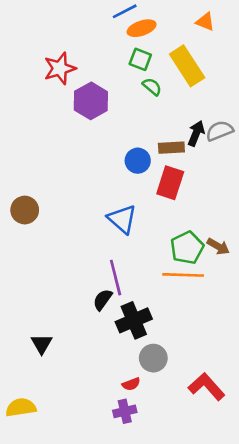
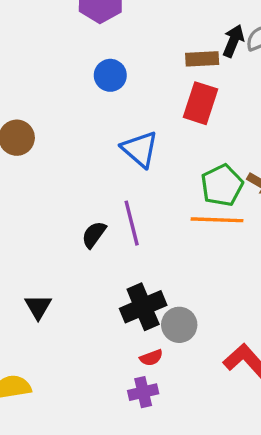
blue circle: (138, 161) -> (110, 75), moved
black semicircle: (103, 300) -> (94, 235), moved
black cross: (134, 320) -> (143, 307), moved

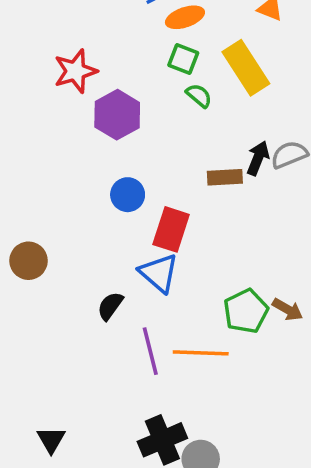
red rectangle: (201, 103) -> (171, 229), moved
orange line: (217, 220) -> (201, 353), moved
black semicircle: (94, 235) -> (110, 306), moved

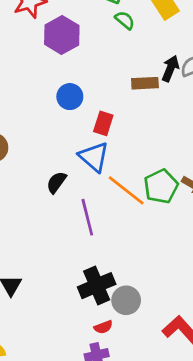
red rectangle: (171, 229) -> (103, 123), size x0.7
orange line: (201, 353) -> (126, 190), moved, turned 36

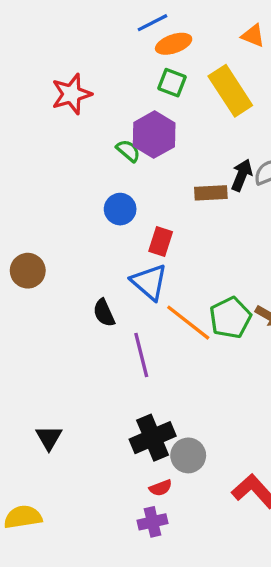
green semicircle: (125, 20) -> (128, 151), moved
purple hexagon: (62, 35) -> (154, 135), moved
black semicircle: (56, 182) -> (104, 313), turned -60

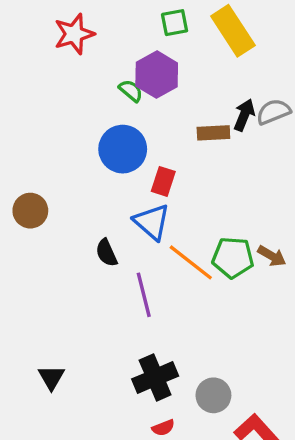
green square: (172, 83) -> (175, 23), turned -32
blue circle: (120, 209) -> (123, 149), size x1.5
green pentagon: (230, 318) -> (233, 258), turned 30
gray circle: (188, 455) -> (213, 395), moved

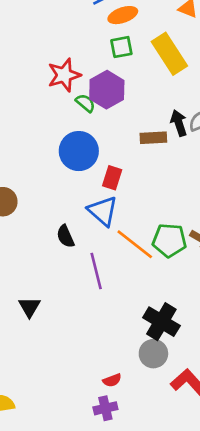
red star: (74, 34) -> (64, 75), moved
black arrow: (244, 115) -> (179, 123), turned -40
black triangle: (51, 378) -> (29, 307), moved
black cross: (155, 378) -> (161, 322), moved, turned -36

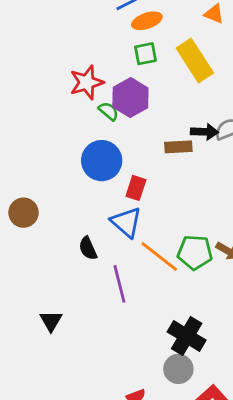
black arrow: (179, 123) -> (204, 132), turned 110

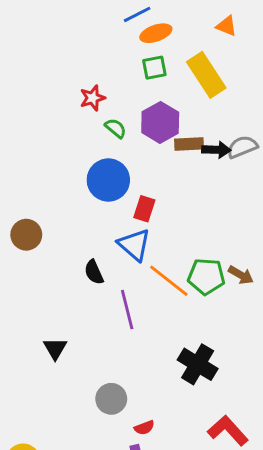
red star: (87, 82) -> (93, 98), size x0.7
purple hexagon: (130, 98) -> (160, 122), moved
brown rectangle: (178, 147) -> (189, 144), moved
gray circle: (178, 369) -> (111, 399), moved

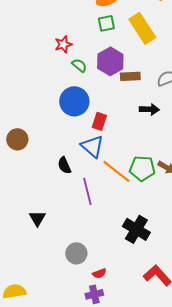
black arrow: (216, 150) -> (149, 109), moved

